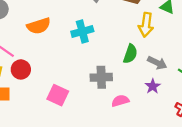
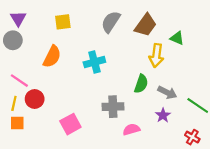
orange semicircle: (39, 26) -> (52, 57), turned -45
pink square: (58, 95) -> (70, 124), turned 36

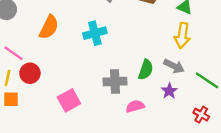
yellow arrow: (156, 56) -> (182, 35), moved
green semicircle: (141, 84) -> (146, 70), moved

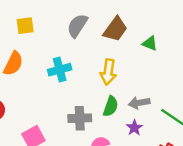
yellow arrow: (182, 35) -> (108, 72), moved
gray arrow: (174, 66) -> (139, 103), turned 144

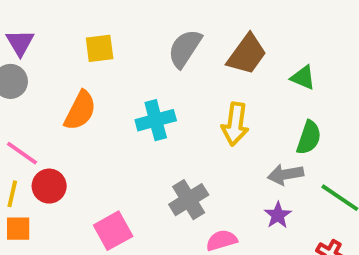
green semicircle: (111, 106) -> (309, 138), moved
gray cross: (80, 118) -> (189, 200), turned -30

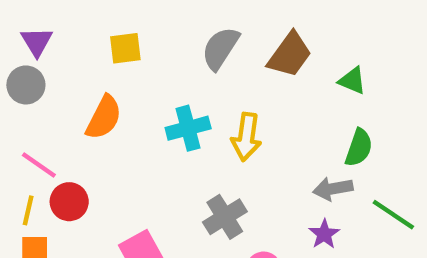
yellow arrow: (235, 124) -> (246, 137), moved

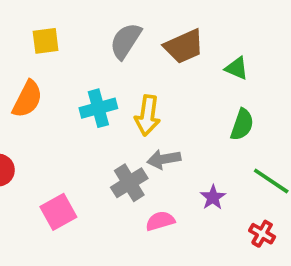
brown trapezoid: (290, 55) -> (184, 46), turned 30
gray arrow: (333, 189) -> (164, 159), moved

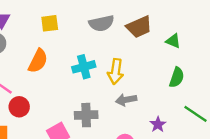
gray semicircle: (126, 41) -> (101, 23), turned -135
gray cross: (129, 183) -> (86, 115), moved, turned 30

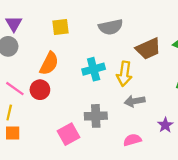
brown trapezoid: (139, 27) -> (148, 49), moved
red circle: (19, 107) -> (40, 90), moved

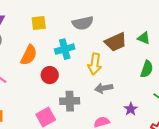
cyan cross: (94, 69) -> (65, 49), moved
red circle: (40, 90) -> (50, 75), moved

